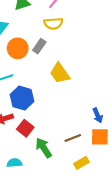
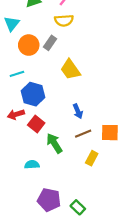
blue arrow: (98, 115) -> (78, 111), moved
cyan semicircle: (14, 163) -> (32, 165), moved
yellow rectangle: (81, 163) -> (92, 158), turned -32

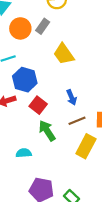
red square: (36, 124) -> (38, 105), moved
yellow rectangle: (92, 158) -> (86, 146), size x1.5

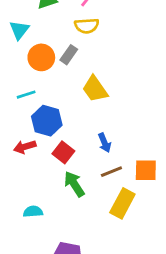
cyan semicircle: (24, 153) -> (33, 212), moved

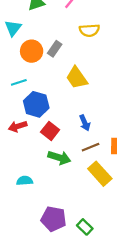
yellow semicircle: (87, 26) -> (89, 30), moved
green arrow: (74, 184) -> (59, 158), turned 140
yellow rectangle: (122, 203) -> (100, 174), turned -70

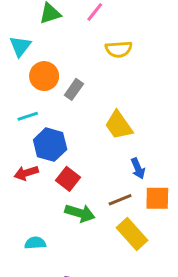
gray rectangle: (55, 49) -> (74, 89), moved
yellow trapezoid: (77, 78) -> (119, 125), moved
blue arrow: (85, 123) -> (138, 168), moved

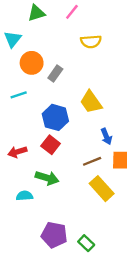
blue hexagon: (50, 145) -> (55, 117), moved
red arrow: (26, 173) -> (17, 152), moved
green arrow: (80, 213) -> (47, 178), moved

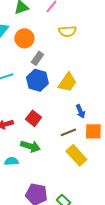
orange circle: (32, 63) -> (24, 38), moved
yellow trapezoid: (91, 102) -> (67, 82), turned -110
blue hexagon: (55, 117) -> (37, 80), moved

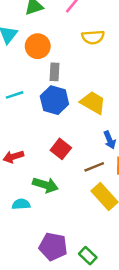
gray rectangle: (37, 58) -> (54, 72), turned -32
yellow trapezoid: (67, 82) -> (93, 103), turned -95
red square: (33, 118) -> (61, 149), moved

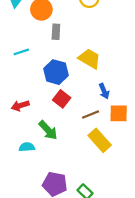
blue hexagon: (54, 100) -> (56, 72), moved
green arrow: (45, 185) -> (48, 130), turned 30

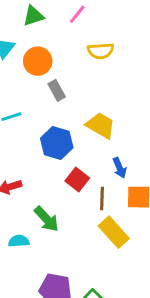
gray rectangle: (56, 32) -> (57, 90), turned -32
red square: (62, 99) -> (77, 180), moved
brown line: (91, 115) -> (102, 199), turned -66

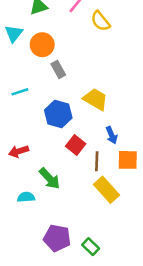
yellow semicircle: (101, 51) -> (100, 21), moved, turned 55

